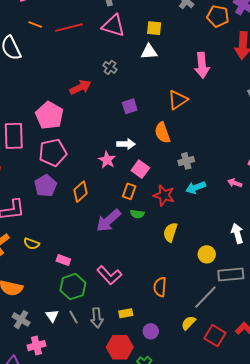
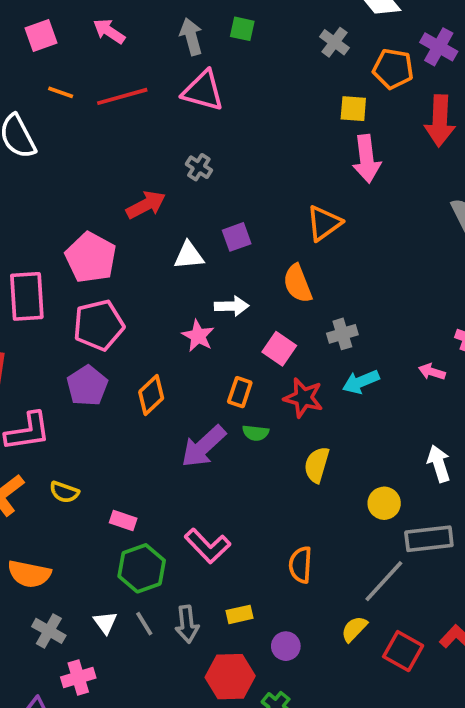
yellow square: (154, 28) -> (353, 109), moved
white triangle: (149, 52) -> (189, 255), moved
pink square: (140, 169) -> (279, 349), moved

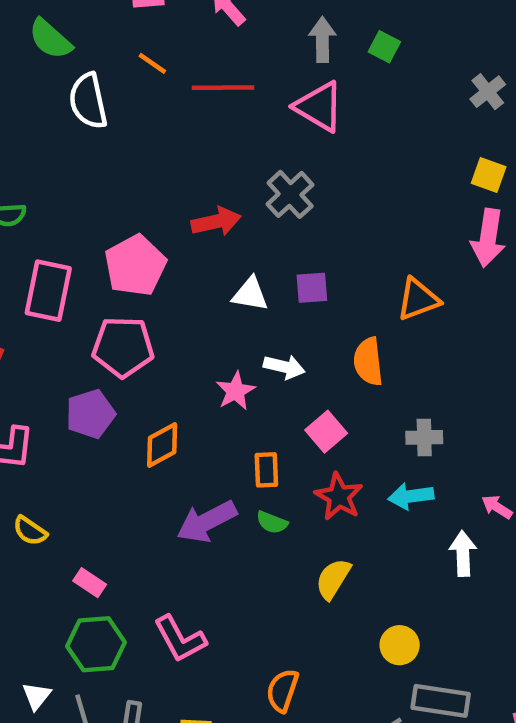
gray cross: (199, 167) -> (290, 194), size x1.5
gray cross: (342, 334) -> (424, 437), moved
orange rectangle: (240, 392) -> (266, 470), turned -36
white arrow: (439, 464) -> (463, 554), moved

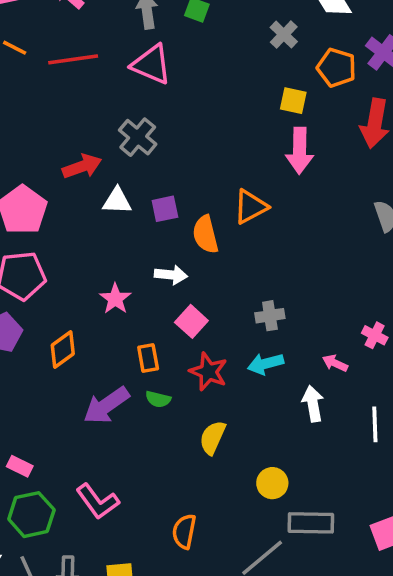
white triangle: (250, 294) -> (117, 201), moved
orange semicircle: (368, 362) -> (205, 234), moved
white arrow: (284, 367) -> (171, 275), moved

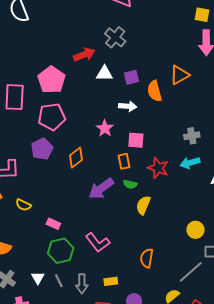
white arrow: (171, 275) -> (128, 106), moved
pink square: (191, 321) -> (136, 140), moved, turned -36
yellow semicircle: (213, 438) -> (143, 205), moved

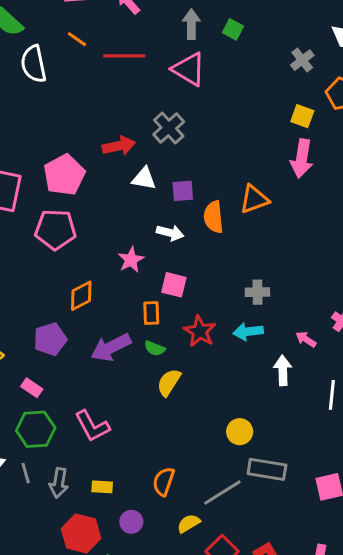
purple pentagon: (42, 149) -> (50, 339), moved
orange semicircle: (147, 258) -> (164, 482), moved

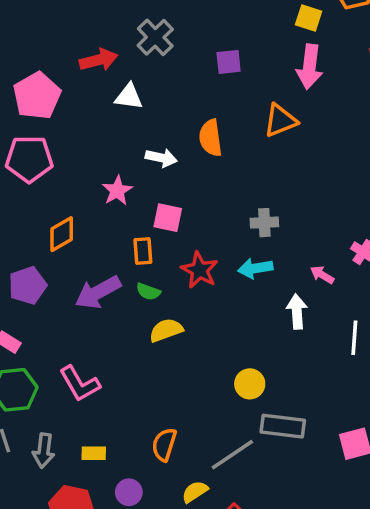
purple square: (183, 191) -> (229, 62), moved
orange triangle: (254, 199) -> (280, 120), moved
yellow semicircle: (169, 382) -> (166, 330), turned 40

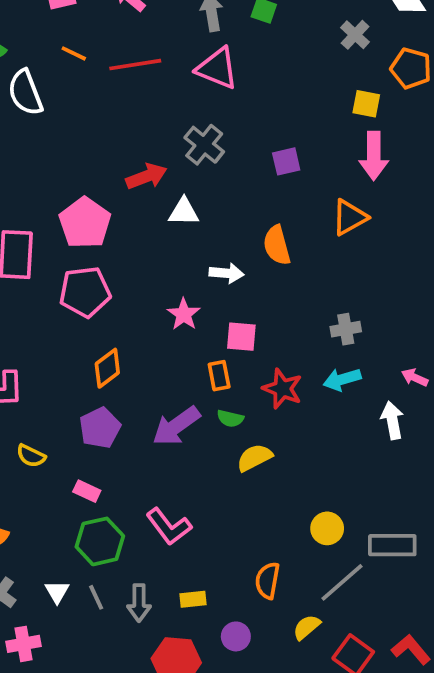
orange diamond: (62, 234) -> (107, 368), moved
yellow circle: (250, 384) -> (327, 528), moved

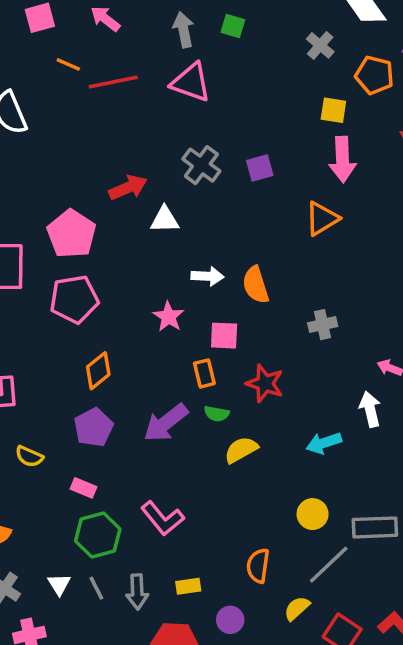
orange line: (74, 53) -> (68, 64), moved
gray cross: (204, 145) -> (201, 165), moved
orange semicircle: (277, 245) -> (256, 285), moved
cyan arrow: (342, 379) -> (324, 443), moved

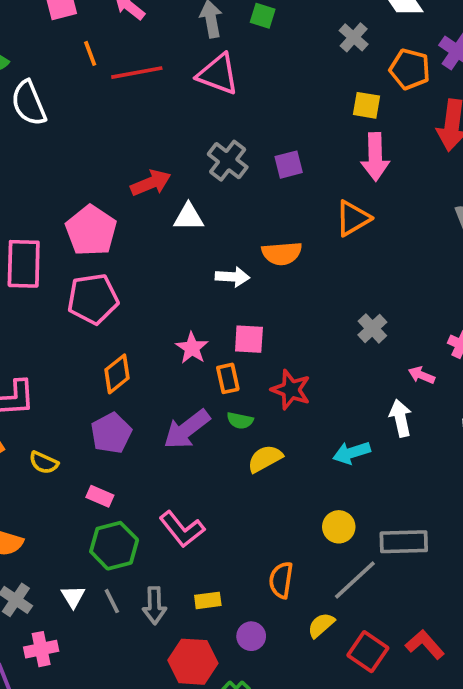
orange line: (68, 64) -> (90, 53), turned 45
orange semicircle: (256, 285) -> (282, 253), moved, turned -78
pink star: (169, 317) -> (192, 348), moved
gray cross: (323, 325) -> (372, 328), moved, turned -32

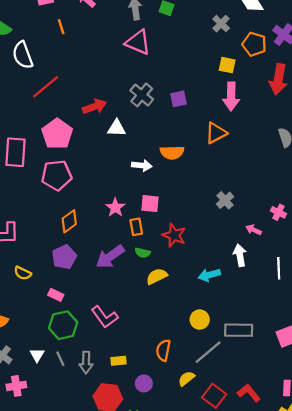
red line: (137, 73) -> (46, 87), moved, turned -32

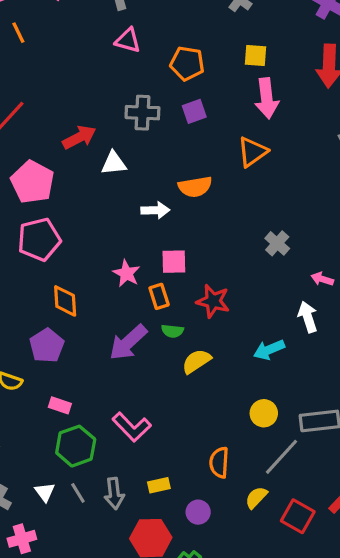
pink triangle: (138, 42) -> (128, 40), size x0.7
orange pentagon: (254, 44) -> (187, 63), moved
gray cross: (142, 95) -> (142, 113), turned -30
orange diamond: (69, 221) -> (65, 301), turned -50
purple pentagon: (64, 257) -> (47, 346), moved

